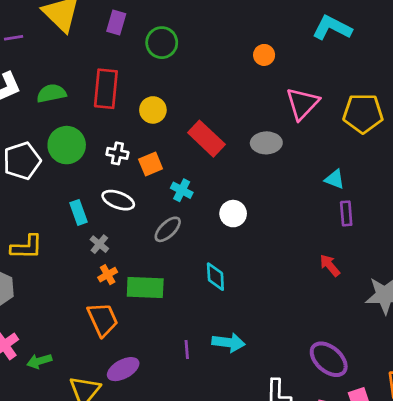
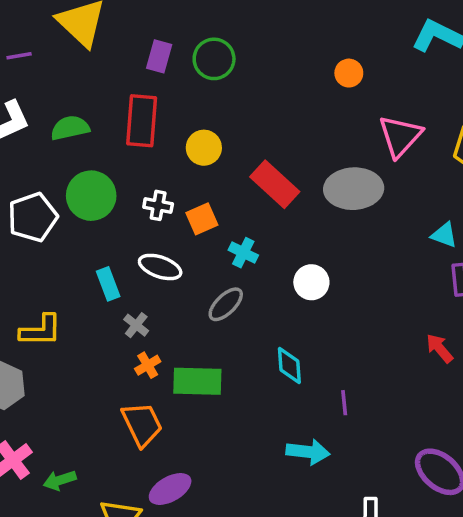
purple rectangle: (116, 23) -> (159, 56), moved
gray ellipse: (266, 143) -> (354, 189), size x1.4
purple line: (187, 349) -> (344, 403), moved

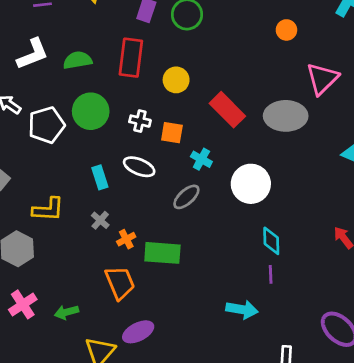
orange square: (202, 219) -> (172, 133), turned 30
white circle: (311, 282) -> (251, 184), size x1.5
gray cross: (136, 325) -> (100, 220), moved
cyan diamond: (289, 366) -> (271, 241), moved
green arrow: (60, 480) -> (66, 312), moved

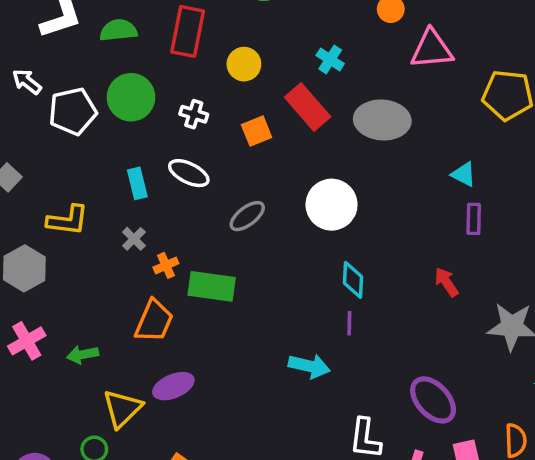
pink triangle: (322, 79) -> (432, 49), moved, turned 36
orange square: (172, 133) -> (257, 131), moved, turned -35
cyan cross: (201, 159) -> (330, 60), moved
orange trapezoid: (120, 283) -> (154, 321), turned 42

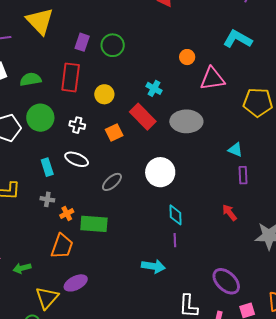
gray cross: (134, 239) -> (47, 199), turned -32

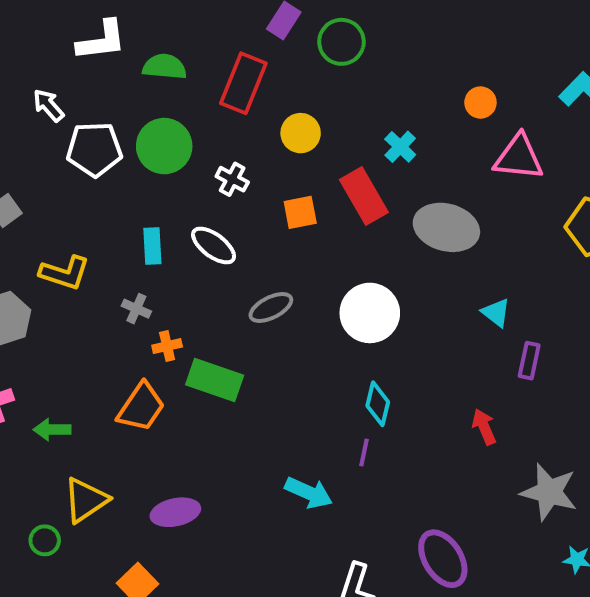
cyan triangle: (235, 150) -> (496, 313), moved
purple ellipse: (76, 283) -> (175, 512), moved

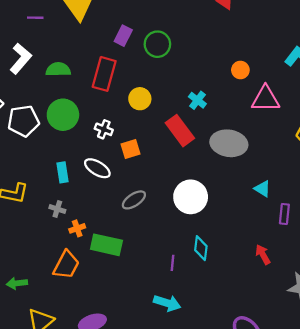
white L-shape: (101, 40) -> (21, 58), turned -36
orange square: (300, 212) -> (131, 149), moved
purple line: (364, 453) -> (172, 263), moved

